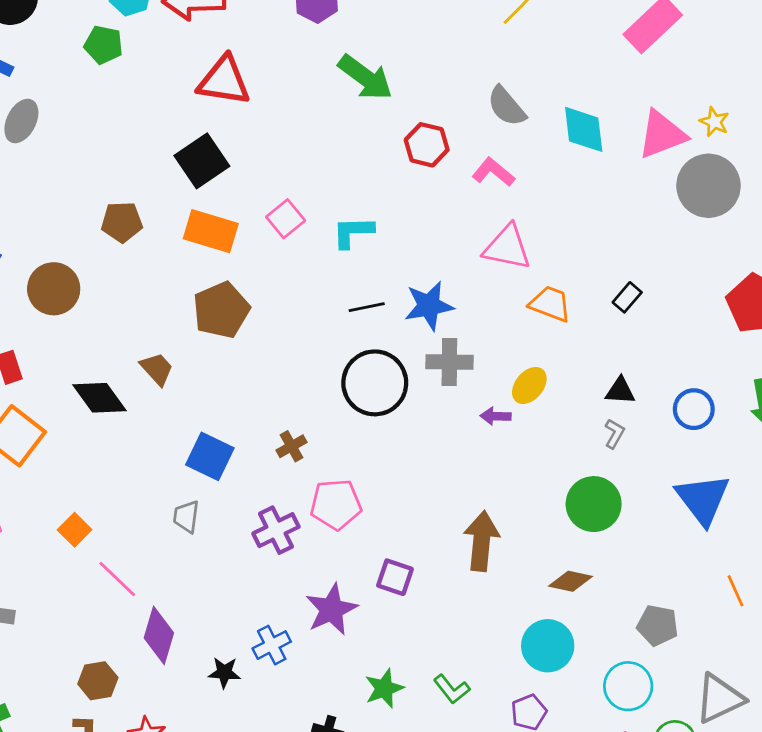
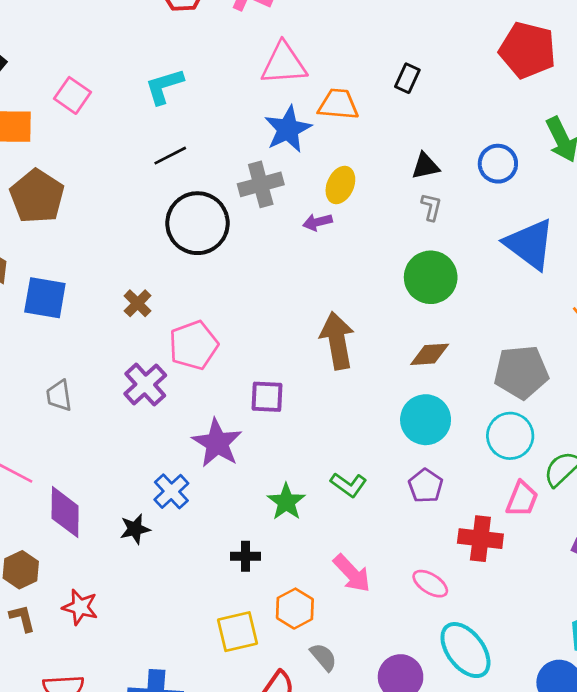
cyan L-shape: (353, 232) -> (164, 86), moved
blue star: (429, 306) -> (288, 129), moved
blue square: (210, 456) -> (45, 298), moved
gray pentagon: (657, 625) -> (521, 372), size x1.4

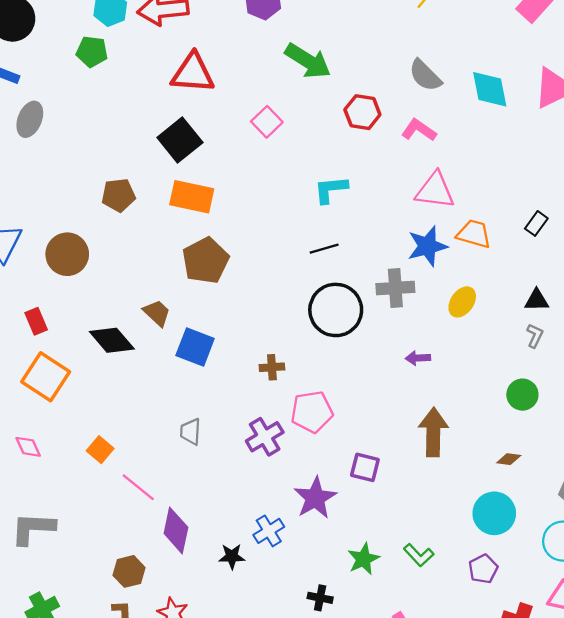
pink square: (72, 95) -> (267, 122), moved
purple arrow: (317, 222) -> (418, 358), moved
green circle: (431, 277) -> (522, 395), size x0.7
brown cross: (138, 303) -> (272, 367), turned 30
brown diamond: (430, 354) -> (509, 459), size x0.7

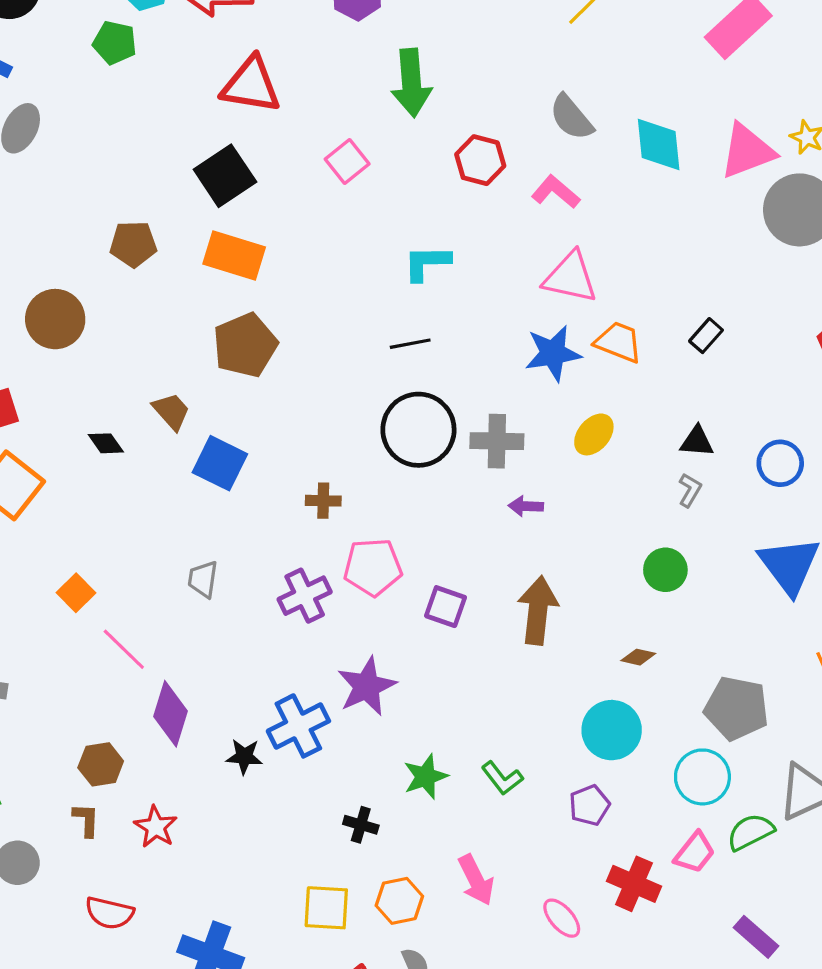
green arrow: (308, 61) -> (411, 83), turned 48
gray cross: (395, 288) -> (497, 441), moved
black diamond: (112, 340) -> (106, 443), size x0.6
purple square: (365, 467) -> (446, 607), moved
blue cross: (269, 531) -> (298, 726), size x1.4

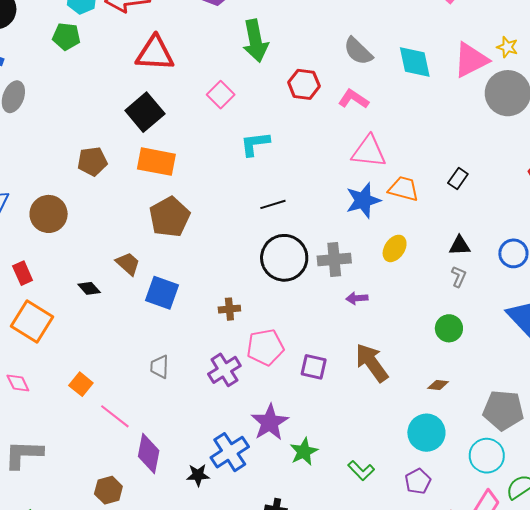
cyan L-shape: (427, 263) -> (255, 144), moved
brown arrow: (538, 610) -> (372, 363), turned -36
green star: (426, 777) -> (304, 452), moved

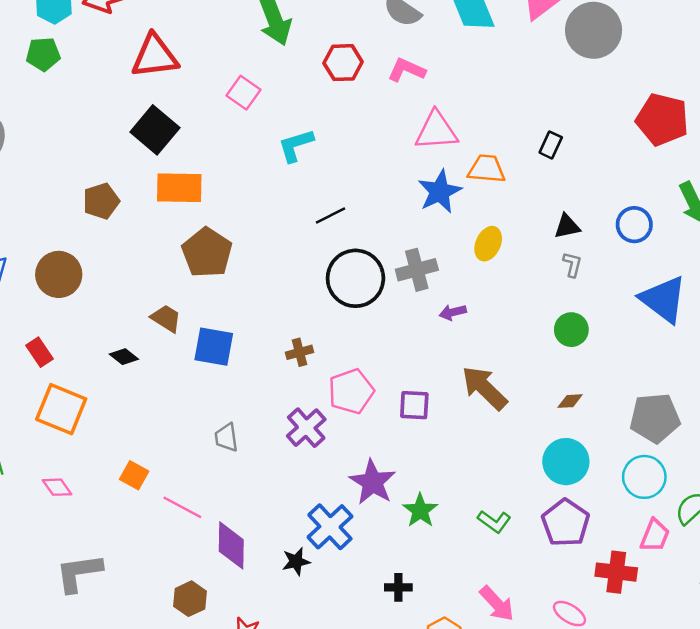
purple pentagon: (418, 481) -> (566, 523), size x1.5

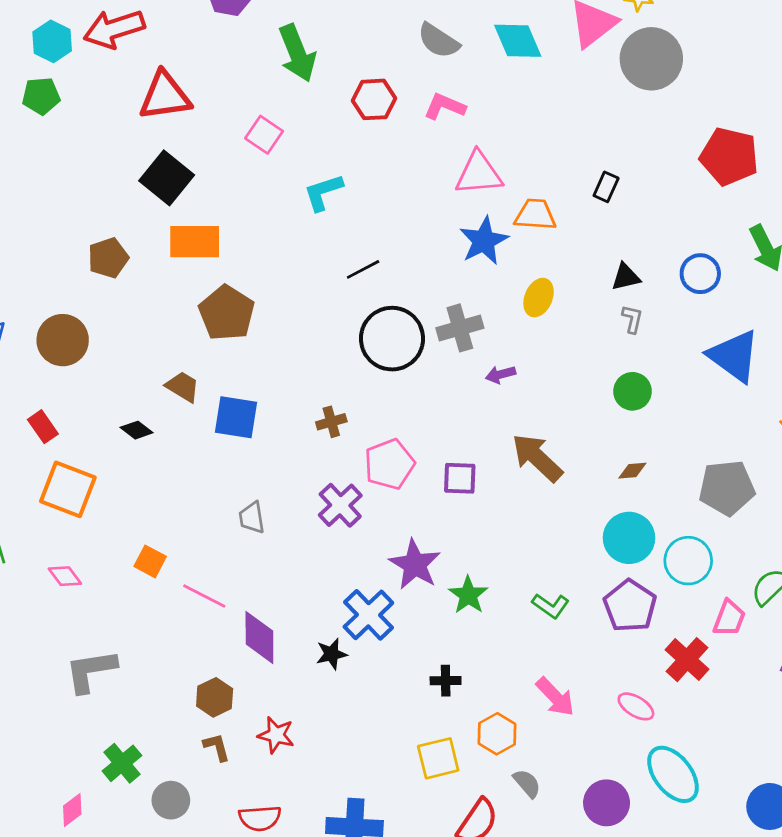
cyan circle: (644, 477) -> (688, 561), moved
red cross: (616, 572) -> (687, 660), turned 36

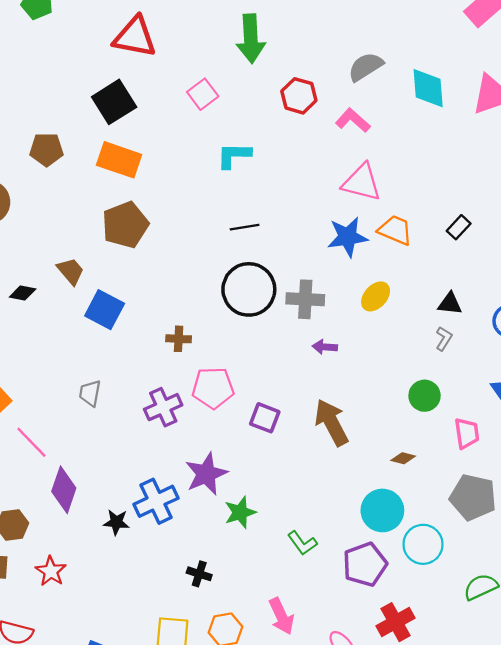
gray semicircle: (439, 41) -> (366, 67), turned 96
black diamond: (137, 430) -> (23, 293), turned -45
pink trapezoid: (729, 618) -> (467, 433), moved, turned -48

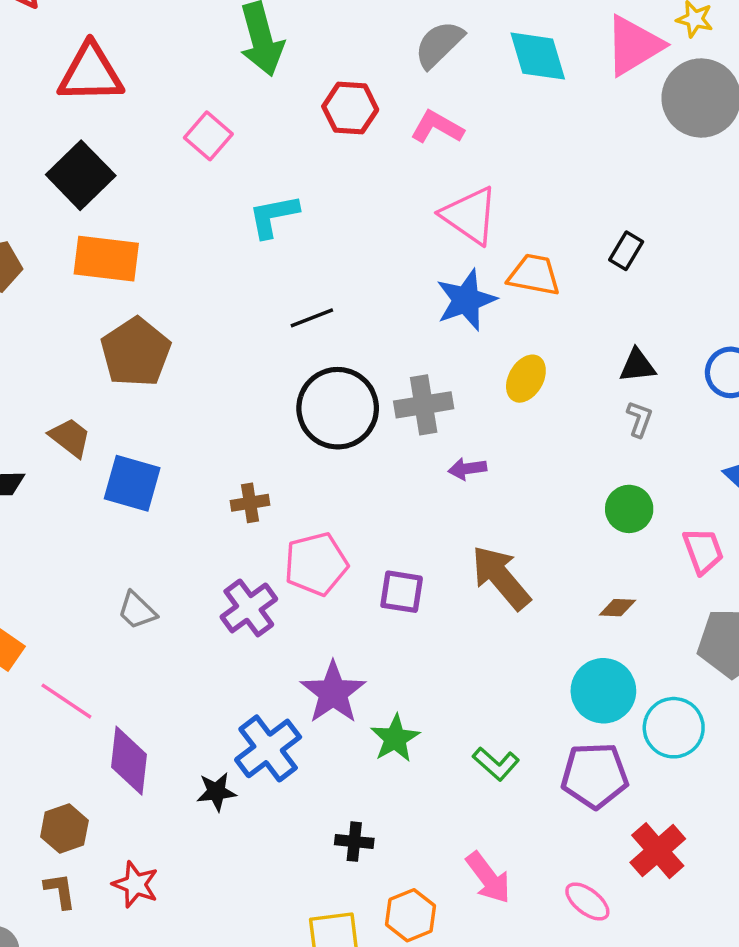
pink triangle: (362, 182) -> (470, 215), turned 33
gray trapezoid: (90, 393) -> (137, 611), turned -44
purple pentagon: (365, 564) -> (595, 775), turned 30

